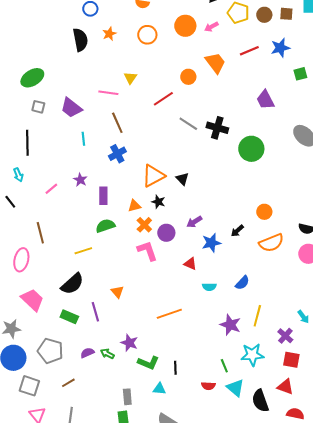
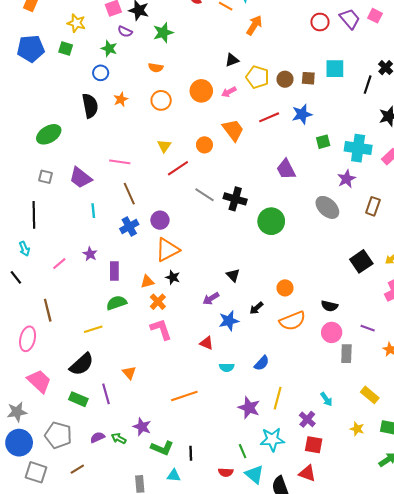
green ellipse: (32, 78) -> (49, 134), moved
yellow triangle: (130, 78) -> (164, 146), moved
black triangle: (182, 179) -> (233, 275), moved
purple circle: (166, 233) -> (160, 220), moved

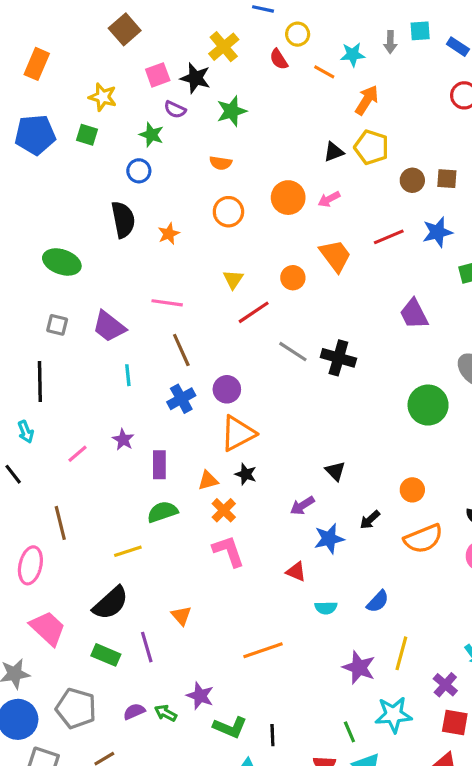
yellow pentagon: (257, 77) -> (371, 147), moved
orange star: (121, 99) -> (169, 234), moved
green ellipse: (49, 134) -> (62, 262), turned 50
green circle: (271, 221) -> (428, 405), moved

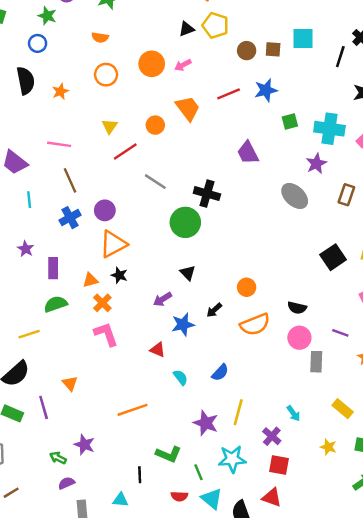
black cross: (338, 358) -> (207, 194), moved
green circle: (428, 405) -> (185, 222), moved
cyan semicircle: (326, 608) -> (181, 377), turned -126
purple semicircle: (134, 712) -> (66, 483), moved
green L-shape: (230, 727) -> (169, 454), moved

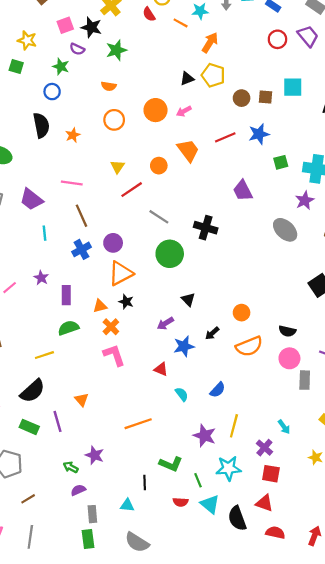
green circle: (185, 222) -> (170, 254), moved

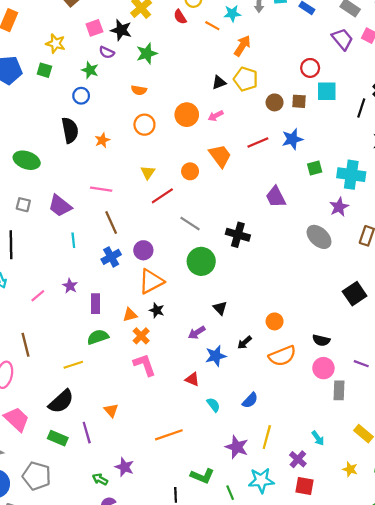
red circle: (277, 39) -> (310, 68), moved

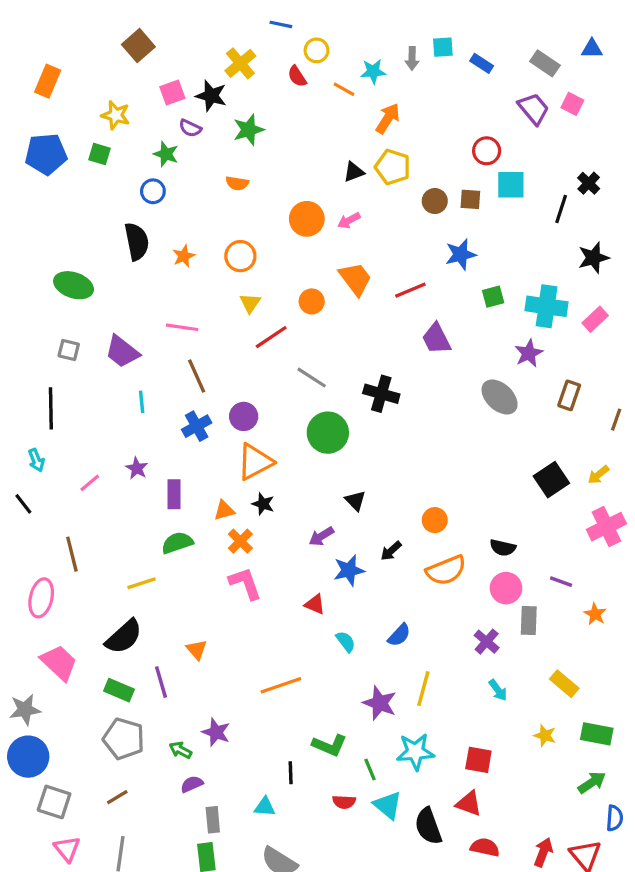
orange circle: (144, 125) -> (240, 256), moved
red line: (258, 142) -> (410, 290), moved
purple cross: (298, 459) -> (487, 642), moved
gray pentagon: (37, 476) -> (124, 739), moved

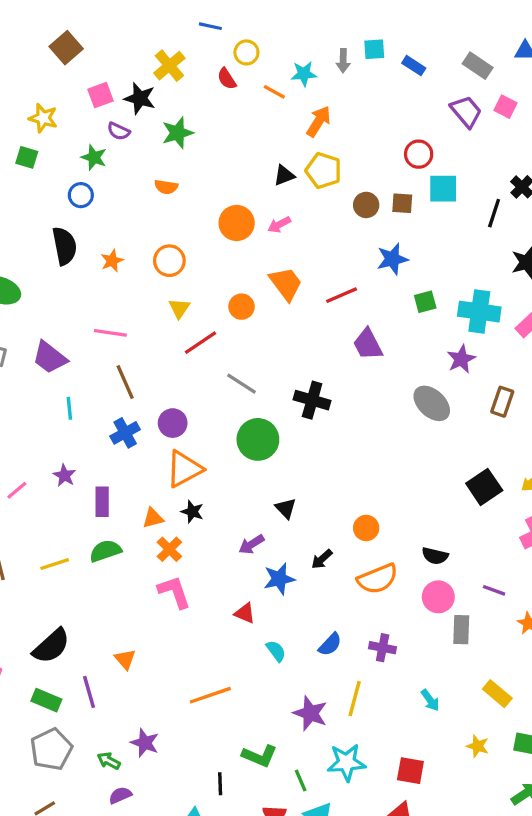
yellow line: (142, 583) -> (55, 564), moved
purple cross: (487, 642) -> (383, 648), moved, turned -30
gray pentagon: (124, 739) -> (51, 749), turned 30

